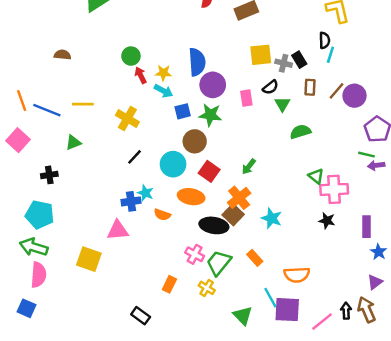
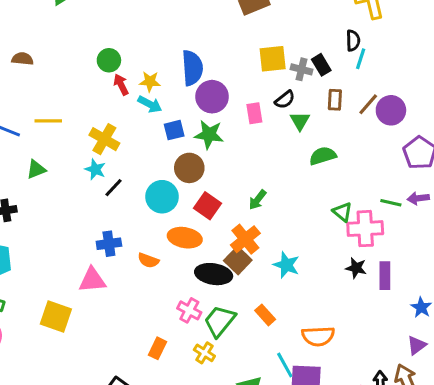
green line: (367, 155) -> (391, 203), moved
cyan star: (145, 193) -> (95, 169), moved
purple rectangle: (367, 227) -> (385, 276), moved

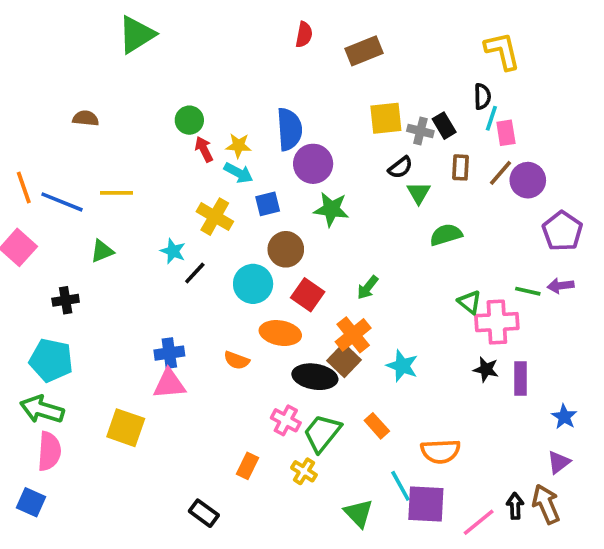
pink rectangle: (254, 113) -> (506, 133), moved
green star: (209, 135) -> (331, 209), moved
yellow cross: (104, 139) -> (215, 217), moved
blue cross: (109, 244) -> (169, 353), moved

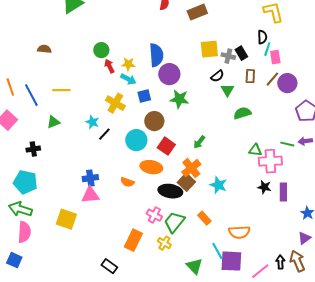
blue line: (62, 202) -> (31, 95), turned 40
green triangle: (470, 302) -> (255, 150), turned -32
orange rectangle: (248, 466) -> (133, 240), size x1.5

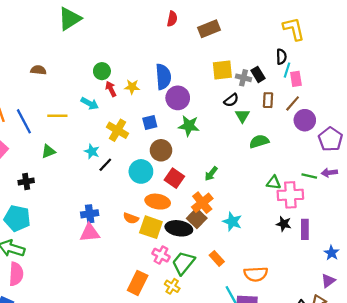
cyan arrow: (128, 79) -> (90, 103), moved
purple circle: (287, 83) -> (305, 120), moved
yellow square: (66, 219) -> (151, 227), moved

